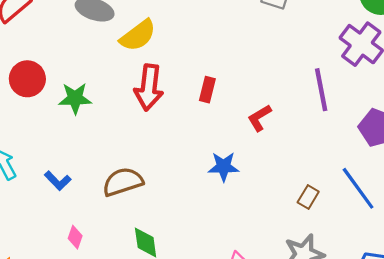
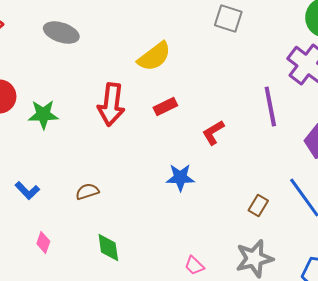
yellow semicircle: (138, 35) -> (154, 56), moved
red rectangle: (207, 90) -> (165, 106), turned 50
brown semicircle: (123, 182) -> (87, 192), size x0.6

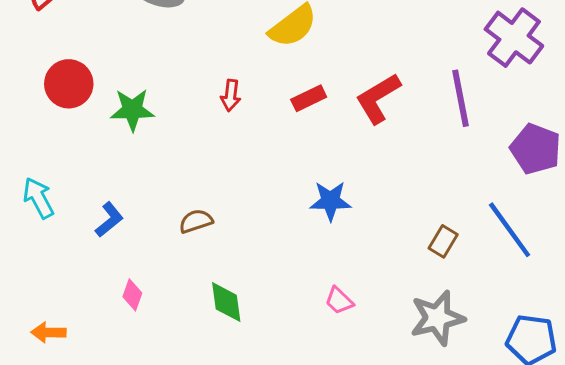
red arrow: (111, 104) -> (231, 95), size x0.5
red L-shape: (213, 132) -> (378, 98), moved, size x1.4
blue L-shape: (27, 190) -> (109, 220), turned -85
pink trapezoid: (194, 266) -> (339, 301), moved

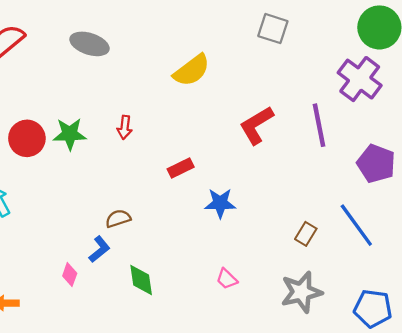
red circle: (69, 84) -> (27, 138), moved
red arrow: (231, 95) -> (125, 127), moved
red rectangle: (309, 98) -> (181, 168), moved
blue L-shape: (109, 220) -> (99, 249), moved

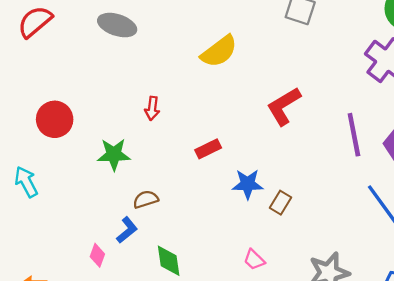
purple line: (319, 125) -> (354, 135), moved
green star: (70, 134) -> (114, 154), moved
brown rectangle: (306, 234) -> (280, 203), moved

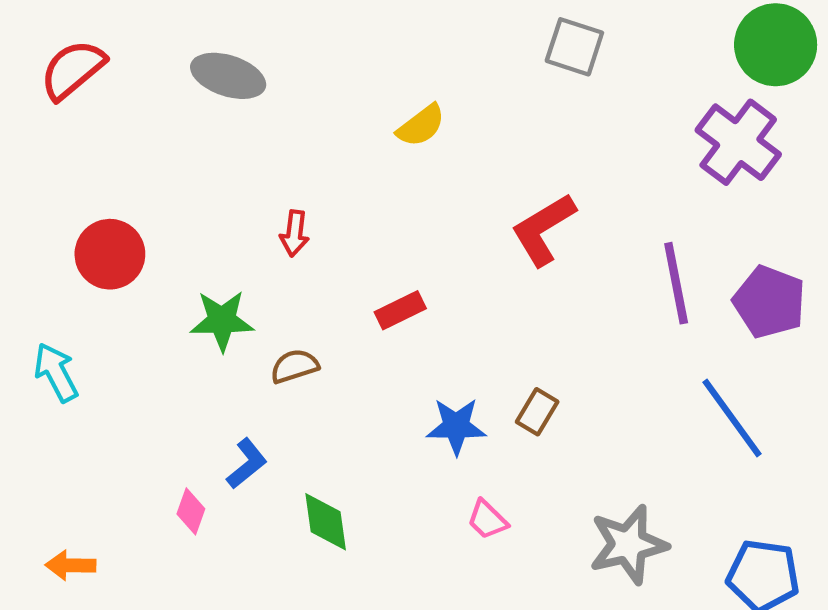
yellow semicircle: (219, 51) -> (421, 126), size x0.7
blue star: (248, 184) -> (456, 426), moved
brown semicircle: (146, 199) -> (294, 366), moved

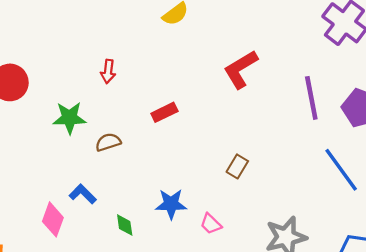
blue star: (456, 426) -> (171, 204), moved
blue L-shape: (247, 464) -> (83, 194), turned -96
pink diamond: (191, 511) -> (53, 219), size x1.4
green diamond: (326, 522) -> (125, 225), size x0.7

